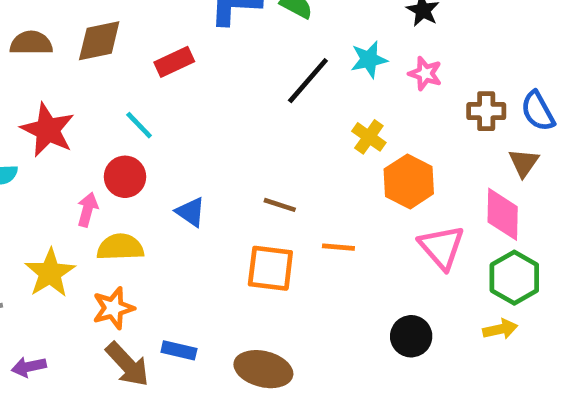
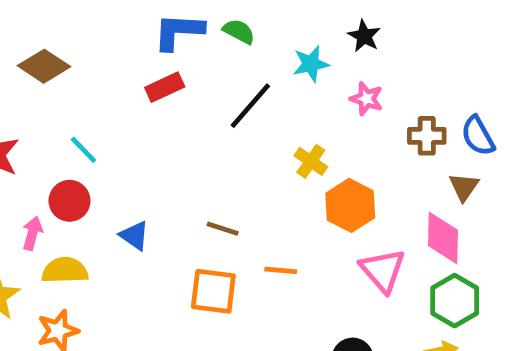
brown diamond: (99, 41) -> (44, 66), turned 45
cyan star: (369, 60) -> (311, 64), moved
red rectangle: (174, 62) -> (165, 87), moved

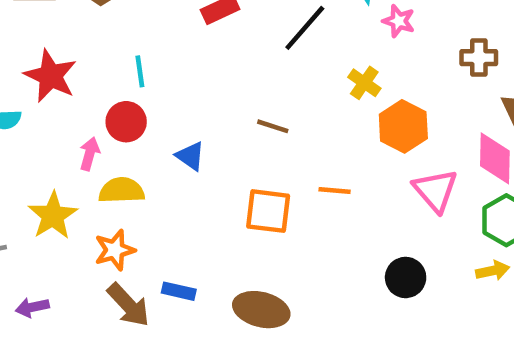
pink star: (366, 99) -> (399, 21), moved
cyan line: (83, 150) -> (140, 71), turned 36
brown line: (223, 229) -> (273, 126), moved

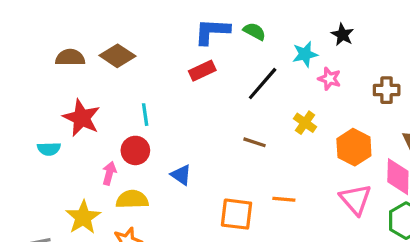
brown cross: (479, 58) -> (387, 90), moved
brown line: (273, 126) -> (254, 142), moved
orange hexagon: (403, 126) -> (354, 147), moved

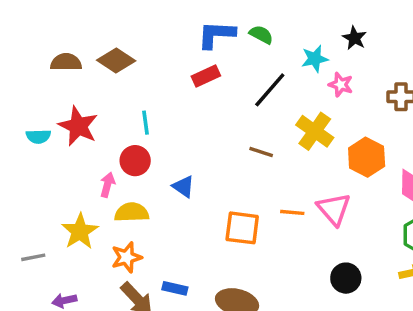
yellow cross: (305, 123) -> (315, 131), size x1.5
cyan semicircle: (49, 149) -> (38, 136), moved
pink triangle: (356, 199) -> (334, 209), moved

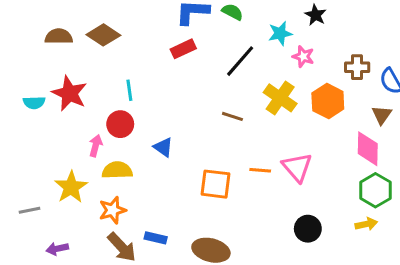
orange hexagon: (367, 157) -> (328, 101), moved

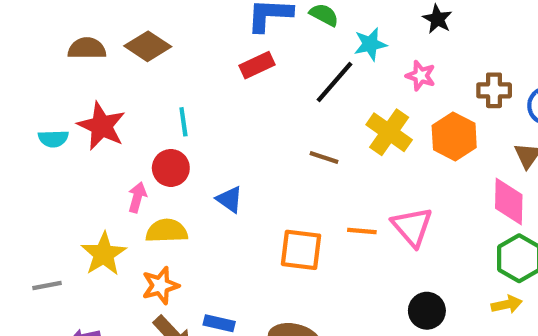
cyan star: (280, 33) -> (370, 44), moved

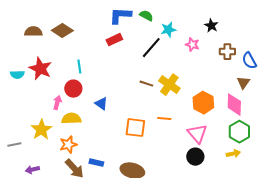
black star: (437, 19) -> (211, 26), moved
yellow cross: (389, 132) -> (169, 85), moved
orange hexagon: (454, 136) -> (203, 103), moved
pink triangle: (412, 227) -> (197, 134), moved

